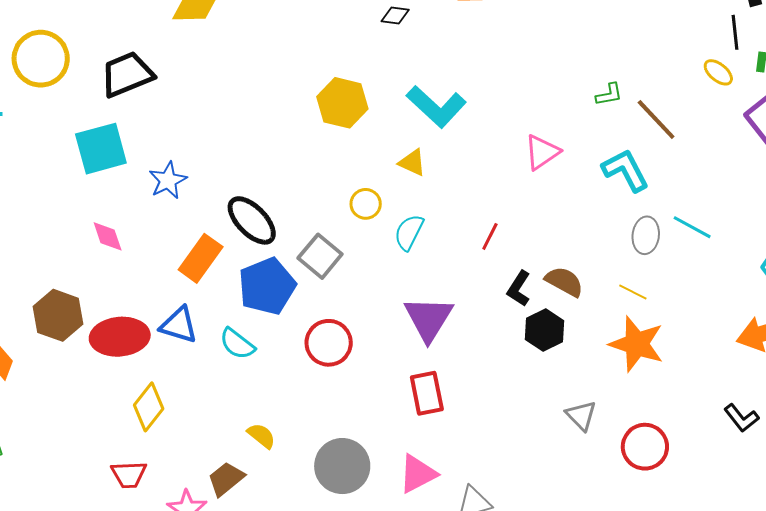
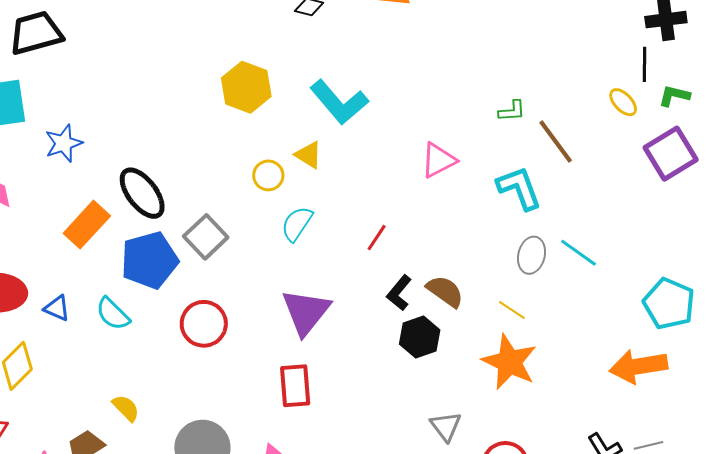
yellow circle: (366, 204) -> (268, 175), moved
blue triangle: (179, 325) -> (57, 308), moved, size x0.7

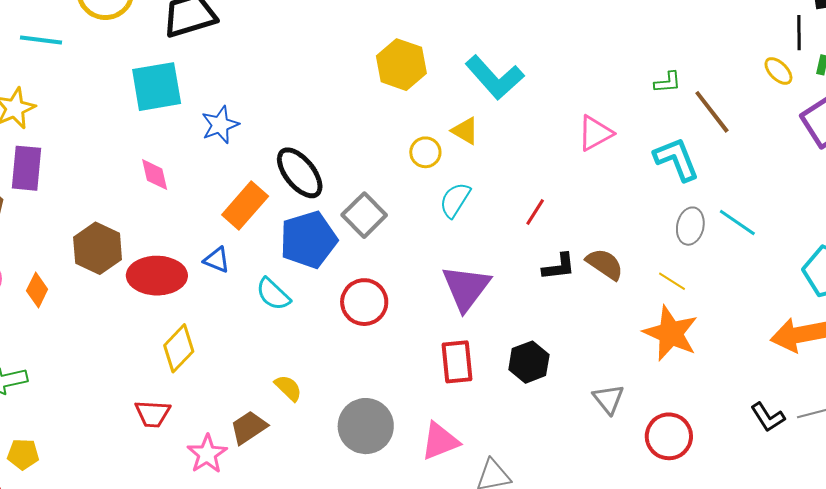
black L-shape: (399, 293) -> (559, 267), turned -135
blue triangle: (57, 308) -> (217, 260), moved
black hexagon: (420, 337) -> (529, 362), moved

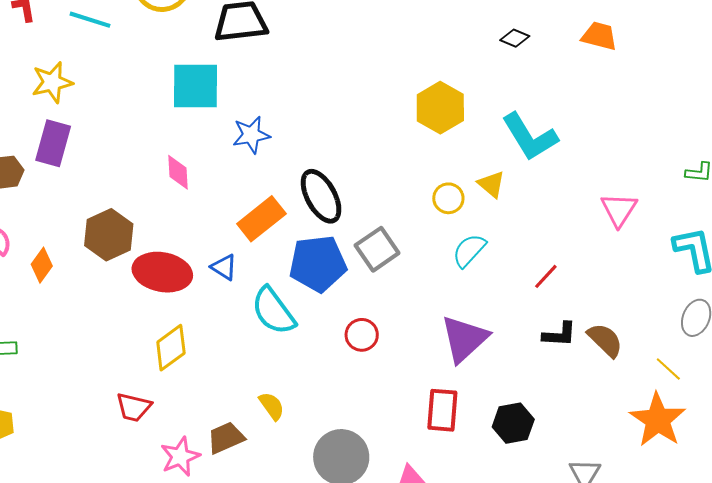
pink triangle: (595, 133) -> (619, 210), turned -39
cyan semicircle: (273, 294) -> (273, 311), size x1.4
red circle: (364, 302) -> (362, 335), size x0.7

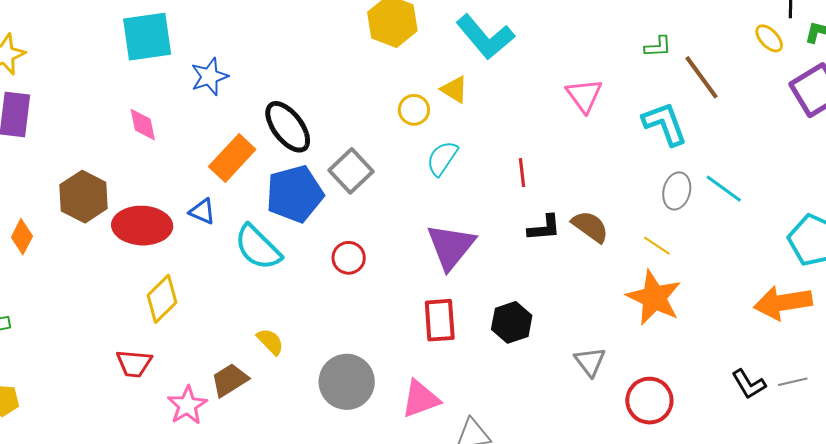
red line: (546, 276) -> (522, 173), turned -40

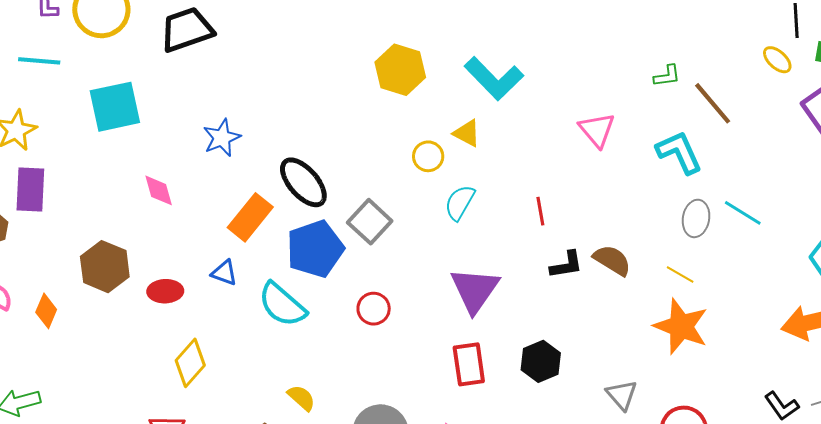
cyan square: (147, 37) -> (115, 107), moved
red ellipse: (142, 226) -> (165, 291), size x0.6

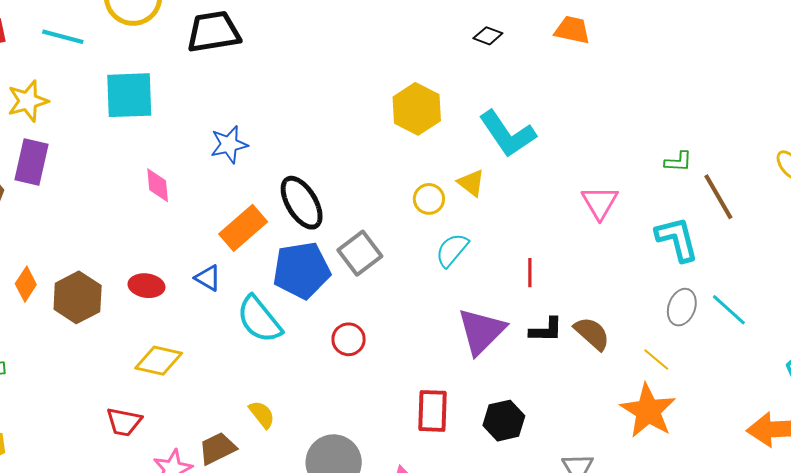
brown hexagon: (105, 267) -> (78, 297), moved
purple triangle: (475, 290) -> (481, 331), moved
yellow diamond: (190, 363) -> (159, 361), turned 51

